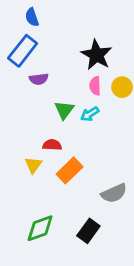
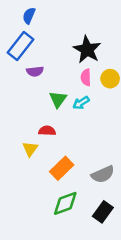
blue semicircle: (32, 17) -> (29, 16), turned 42
orange rectangle: (70, 170) -> (62, 168), moved
green diamond: (40, 228) -> (65, 203), moved
black rectangle: (88, 231) -> (103, 212), moved

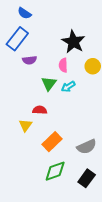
blue semicircle: (29, 16) -> (24, 13), turned -80
pink semicircle: (86, 77) -> (63, 65), moved

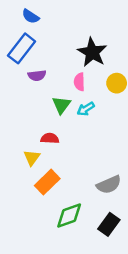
orange rectangle: (52, 142) -> (47, 182), moved

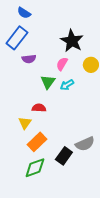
pink semicircle: (79, 82) -> (62, 64), turned 32
green diamond: (69, 215) -> (35, 168), moved
black rectangle: (109, 224) -> (64, 156), moved

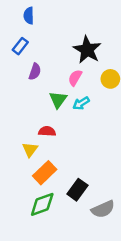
blue semicircle: (24, 13) -> (29, 16), turned 56
blue rectangle: (17, 38) -> (20, 46), size x0.6
purple semicircle: (29, 59) -> (35, 72), turned -64
gray semicircle: (85, 144) -> (103, 209), moved

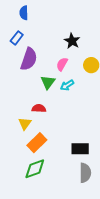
black star: (87, 50) -> (72, 41), size x0.7
purple semicircle: (35, 72) -> (29, 59), size x1.6
black rectangle: (77, 190) -> (80, 149), moved, turned 54
gray semicircle: (103, 209) -> (85, 173), turned -66

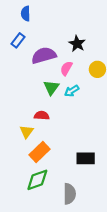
purple semicircle: (29, 59) -> (44, 55), moved, turned -125
gray semicircle: (85, 173) -> (70, 194), moved

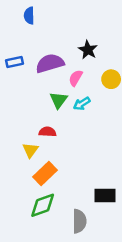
blue rectangle: (18, 40) -> (14, 62), moved, turned 40
black rectangle: (86, 158) -> (105, 195), moved

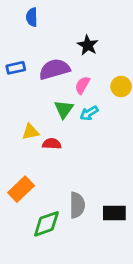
black star: (88, 50) -> (88, 45), moved
yellow triangle: (30, 150) -> (30, 132), moved, turned 42
orange rectangle: (45, 173) -> (21, 189), moved
gray semicircle: (79, 221) -> (77, 205), moved

